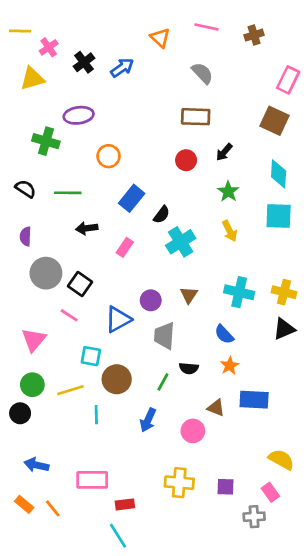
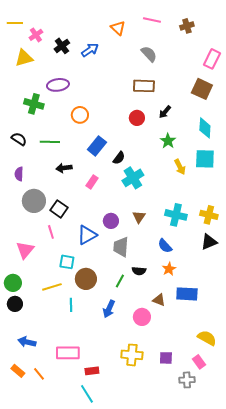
yellow arrow: (230, 231) -> (180, 167), moved
pink line: (69, 315) -> (51, 232), turned 40
green circle: (32, 385) -> (13, 283), moved

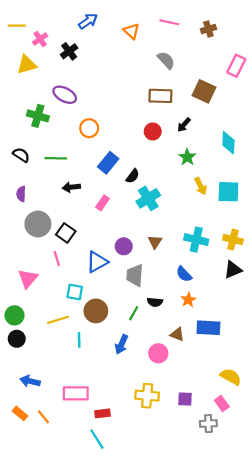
blue arrow: (90, 50) -> (88, 21), moved
purple ellipse: (58, 85) -> (65, 95), turned 35
brown square: (202, 89) -> (204, 91), moved
cyan square: (205, 159) -> (228, 192), moved

